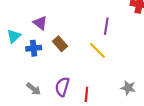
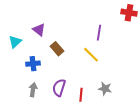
blue cross: (34, 48) -> (33, 64), moved
gray star: (128, 88) -> (105, 89), moved
gray arrow: (34, 89) -> (33, 90), turned -120

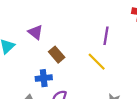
blue cross: (33, 64) -> (44, 78), moved

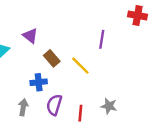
yellow line: (97, 62) -> (80, 66), moved

